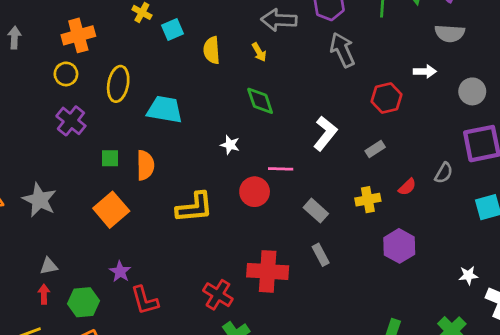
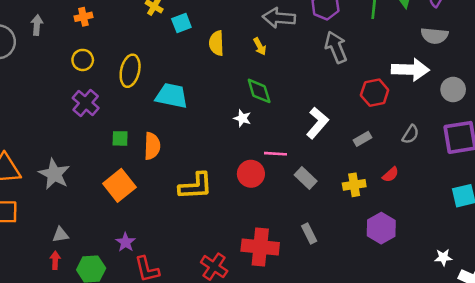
orange cross: (78, 35) -> (83, 17), moved, size x0.6
white arrow: (425, 71) -> (410, 70), size x1.8
white star: (230, 145) -> (242, 118), moved
gray semicircle: (444, 173) -> (410, 134), moved
gray rectangle: (316, 211) -> (306, 178), moved

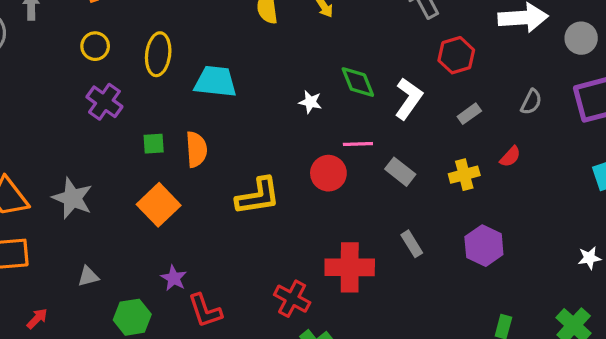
green diamond: (259, 91) -> (358, 82), moved
red hexagon: (375, 93) -> (456, 55), moved
purple hexagon: (381, 228) -> (484, 246), moved
red arrow: (55, 260) -> (37, 319), moved, turned 48

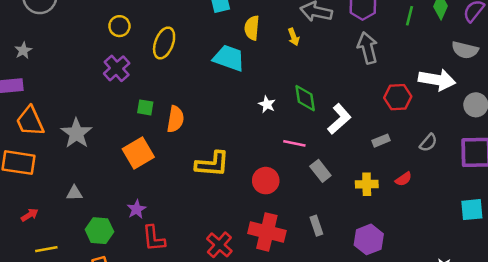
red hexagon: (456, 55) -> (398, 97), moved
cyan trapezoid: (215, 82) -> (229, 58), moved
red circle: (328, 173) -> (266, 181), moved

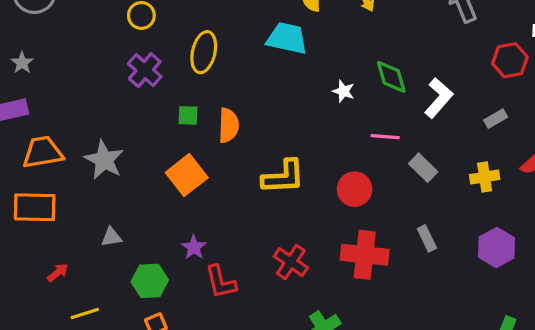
yellow ellipse: (164, 43) -> (204, 52), moved
orange trapezoid: (30, 121) -> (43, 152), turned 112
red cross: (219, 245) -> (291, 262), moved

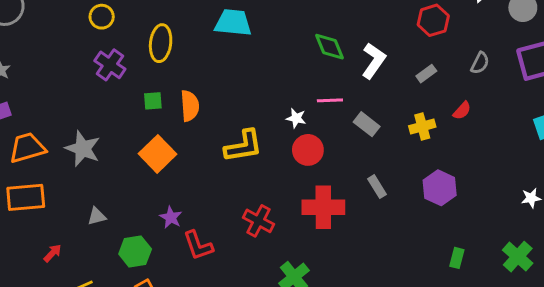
white star: (343, 91) -> (296, 118), moved

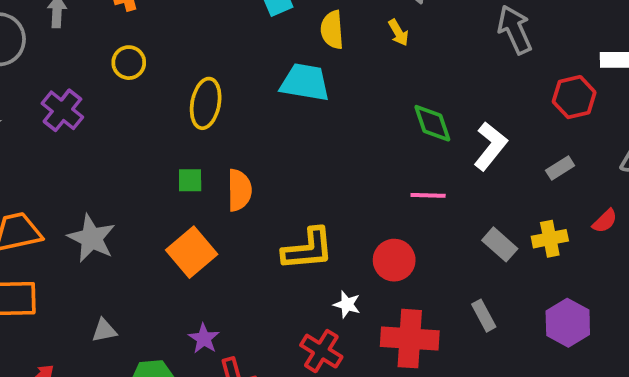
purple cross: (110, 65) -> (62, 110), moved
white star: (296, 118) -> (347, 304), moved
gray rectangle: (367, 124) -> (500, 244), moved

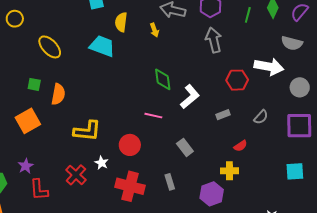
yellow ellipse: (206, 103) -> (50, 47), turned -65
yellow cross: (550, 239) -> (229, 171), moved
red cross: (321, 351) -> (76, 175), moved

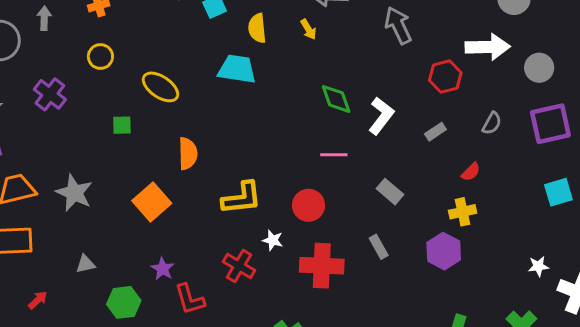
green square: (34, 84) -> (122, 125), moved

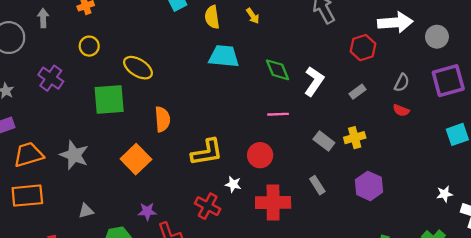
cyan trapezoid: (237, 69) -> (224, 56), moved
green square: (122, 125) -> (109, 100), size x2.0
red semicircle: (471, 172) -> (401, 110), moved, turned 70
yellow cross: (463, 212) -> (355, 138), moved
purple star: (163, 269) -> (147, 211), turned -30

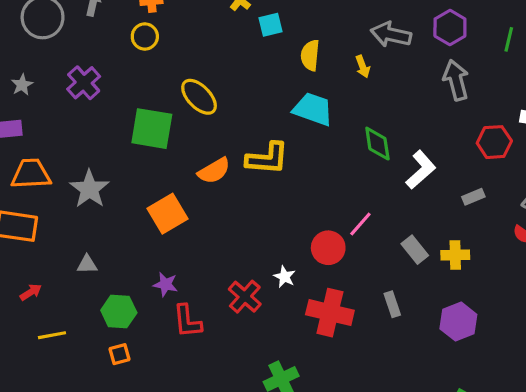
yellow circle: (89, 46) -> (145, 36), moved
pink line: (278, 114) -> (360, 224), moved, turned -60
orange semicircle: (162, 119) -> (214, 171), turned 50
yellow L-shape: (207, 152) -> (267, 158), moved

